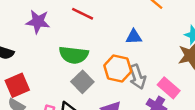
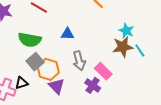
blue triangle: (134, 37) -> (67, 34), moved
orange hexagon: (118, 69) -> (48, 69), moved

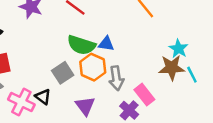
green semicircle: (30, 40) -> (81, 45), moved
orange hexagon: (48, 69) -> (93, 67), moved
black triangle: (22, 83) -> (43, 97), turned 48

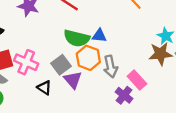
pink cross: (21, 102) -> (26, 62), moved
purple triangle: (85, 106) -> (73, 80), moved

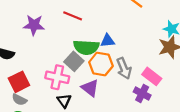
pink cross: (26, 62) -> (57, 77), moved
gray square: (61, 65) -> (74, 61), moved
black triangle: (44, 88) -> (64, 101), turned 32

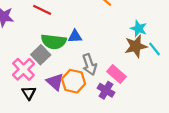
orange hexagon: (101, 64) -> (74, 81), moved
pink cross: (57, 77) -> (23, 69), turned 30

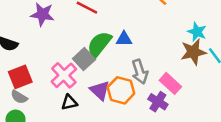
green semicircle: (54, 42) -> (99, 44), turned 120
black triangle: (29, 93) -> (69, 102), turned 48

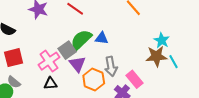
purple triangle: (100, 90) -> (77, 64), moved
gray semicircle: (19, 97) -> (14, 82), moved

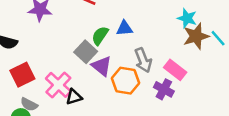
green semicircle: (81, 40) -> (100, 36), size x0.7
cyan star: (162, 40) -> (187, 18), moved
pink cross: (49, 61) -> (58, 85), moved

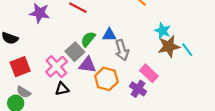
gray arrow: (143, 60) -> (122, 50), moved
purple triangle: (102, 66) -> (87, 65), turned -36
pink cross: (58, 85) -> (56, 67), moved

